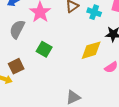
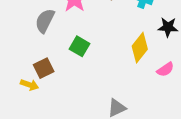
yellow diamond: (91, 50) -> (140, 48), turned -35

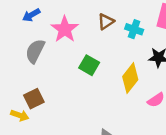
green square: (79, 46) -> (89, 65), moved

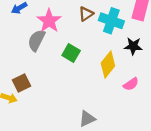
cyan cross: (134, 29) -> (111, 21), size x1.5
gray semicircle: (35, 51) -> (36, 40), moved

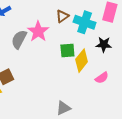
pink star: (49, 21) -> (38, 31), moved
green square: (71, 53) -> (67, 51), moved, turned -35

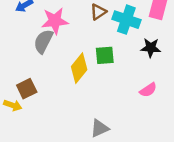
pink star: (38, 31) -> (55, 21), moved, turned 30
yellow diamond: (82, 61) -> (79, 68), moved

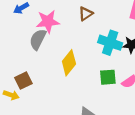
cyan cross: (126, 20) -> (110, 43), moved
green square: (105, 55) -> (108, 77), moved

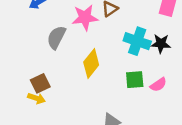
pink star: (48, 22) -> (85, 17), moved
yellow arrow: (11, 95) -> (36, 98), moved

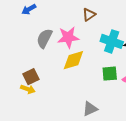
pink star: (85, 17) -> (68, 37), moved
yellow diamond: (91, 63) -> (73, 60), turned 35

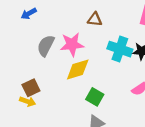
brown triangle: (89, 15) -> (95, 19), turned 40
green square: (110, 74) -> (95, 97), moved, turned 35

